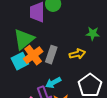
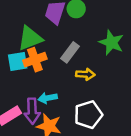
green star: (93, 34) -> (111, 43), moved, size x1.5
gray rectangle: (51, 55) -> (70, 52), moved

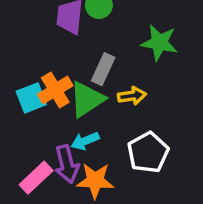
green triangle: (30, 38) -> (87, 99), moved

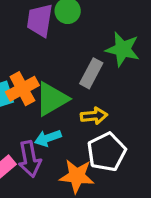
gray rectangle: (103, 69) -> (91, 73), moved
yellow arrow: (132, 96) -> (94, 116), moved
orange star: (95, 180) -> (77, 176), moved

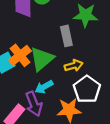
gray rectangle: (91, 73) -> (66, 36), turned -30

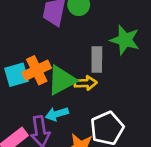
yellow arrow: (74, 66) -> (86, 83), moved

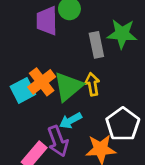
gray rectangle: (97, 60) -> (96, 45), moved
yellow arrow: (86, 83) -> (92, 84), turned -85

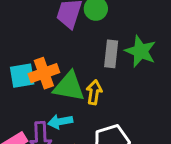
green triangle: (68, 86) -> (69, 87), turned 32

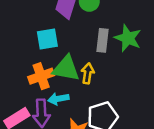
orange cross: (44, 73) -> (41, 76), moved
cyan square: (22, 76) -> (47, 39), moved

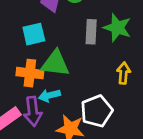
yellow arrow: (88, 73) -> (124, 73), moved
orange cross: (41, 76) -> (30, 73), turned 30

